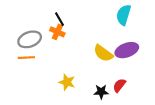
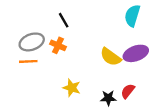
orange cross: (57, 32) -> (58, 45), moved

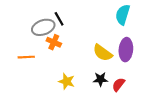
gray ellipse: (32, 42) -> (43, 27), moved
purple ellipse: (136, 53) -> (126, 50), turned -65
black star: (108, 98) -> (100, 79), moved

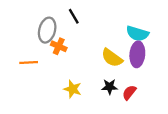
cyan semicircle: (123, 15) -> (137, 34), moved, turned -90
black line: (59, 19) -> (74, 16), moved
gray ellipse: (43, 27) -> (47, 30), turned -55

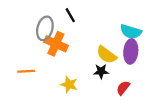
orange cross: (59, 46) -> (56, 44), size x1.5
orange line: (29, 62) -> (26, 71), moved
black star: (110, 87) -> (101, 71), moved

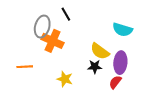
purple ellipse: (131, 51) -> (120, 63), moved

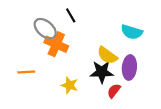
gray ellipse: (42, 27) -> (45, 29), turned -65
black star: (95, 67) -> (102, 72), size x1.5
red semicircle: (115, 82) -> (114, 91), moved

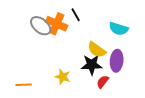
black line: (71, 15) -> (76, 15), moved
orange cross: (56, 44) -> (57, 24), moved
orange line: (26, 72) -> (24, 85), moved

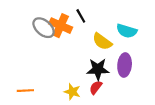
yellow semicircle: (97, 50) -> (102, 42), moved
yellow star: (63, 77) -> (72, 92), moved
red semicircle: (103, 82) -> (96, 87), moved

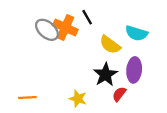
black star: (98, 69) -> (105, 75), turned -30
red semicircle: (96, 87) -> (119, 94), moved

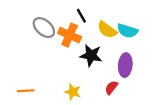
orange cross: (65, 27) -> (70, 35), moved
yellow semicircle: (110, 45) -> (107, 30), moved
black star: (105, 75) -> (91, 55), moved, turned -30

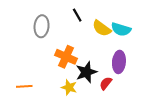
gray ellipse: (44, 28) -> (42, 26), turned 55
orange cross: (70, 35) -> (66, 57), moved
black star: (91, 55) -> (86, 72), moved, turned -30

